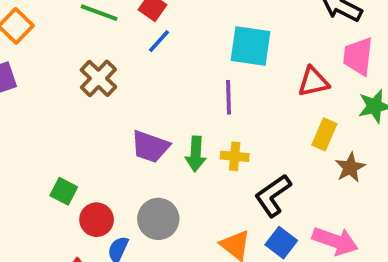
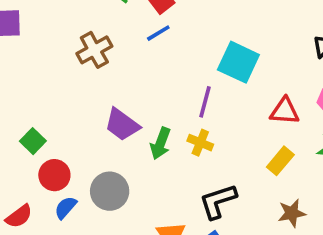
yellow cross: (235, 156) -> (200, 143), moved
brown star: (350, 168) -> (292, 213), moved

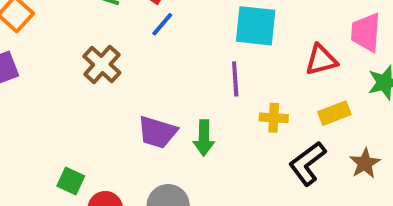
yellow cross: (200, 143) -> (274, 118), moved
yellow rectangle: (280, 161) -> (334, 113), turned 48
black L-shape: (218, 201) -> (307, 163), moved

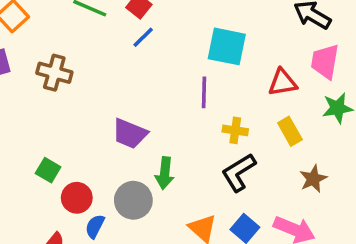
brown cross: (102, 65) -> (54, 73), moved, turned -32
yellow rectangle: (334, 113) -> (290, 131), turned 76
green arrow: (204, 138) -> (165, 173), moved
black L-shape: (307, 163) -> (239, 172), moved

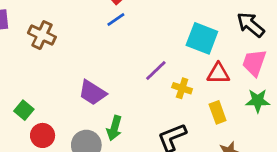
cyan square: (227, 46) -> (202, 38), moved
purple line: (204, 92) -> (156, 70), turned 35
yellow cross: (235, 130) -> (182, 88), moved

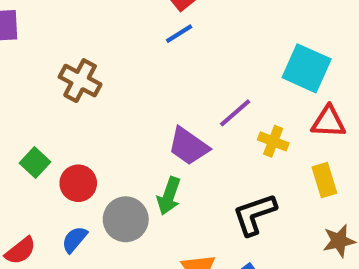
brown cross: (42, 35) -> (80, 81), moved
purple trapezoid: (92, 93) -> (188, 146), moved
red circle: (43, 135) -> (78, 183), moved

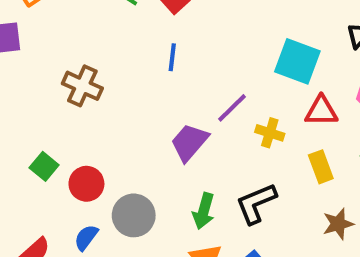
blue line: (179, 34) -> (172, 57), moved, turned -48
purple trapezoid: (188, 146) -> (189, 142), turned 99
green arrow: (169, 196) -> (204, 211), moved

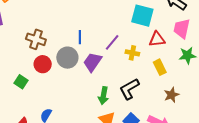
blue line: (172, 57) -> (80, 37), moved
red circle: (86, 184) -> (43, 64), moved
gray circle: (134, 215) -> (67, 58), moved

